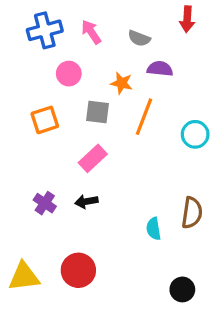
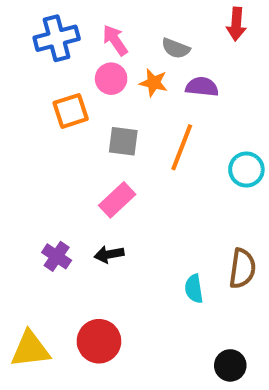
pink circle: (69, 74) -> (111, 79), moved
orange star: (122, 83) -> (154, 83), moved
orange square: (45, 120) -> (71, 111), moved

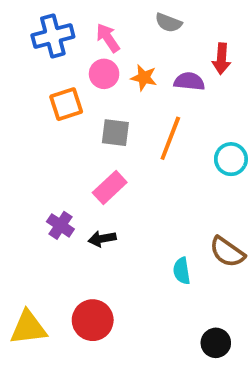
red arrow: (236, 24) -> (221, 59), moved
gray semicircle: (176, 48) -> (168, 23), moved
purple cross: (57, 256) -> (60, 225), moved
brown semicircle: (242, 269) -> (227, 252), turned 117

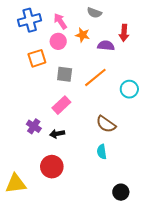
orange star: (144, 78) -> (83, 35), moved
orange line: (170, 138) -> (95, 77), turned 30
brown semicircle: (227, 252) -> (106, 124), moved
red circle: (93, 320) -> (52, 167), moved

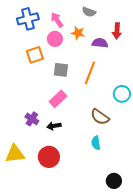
orange line: (95, 77) -> (90, 73), turned -30
cyan circle: (129, 89) -> (122, 94), moved
yellow triangle: (16, 184) -> (15, 154), moved

